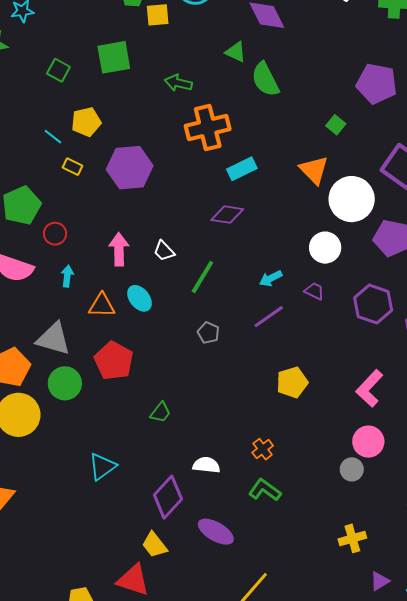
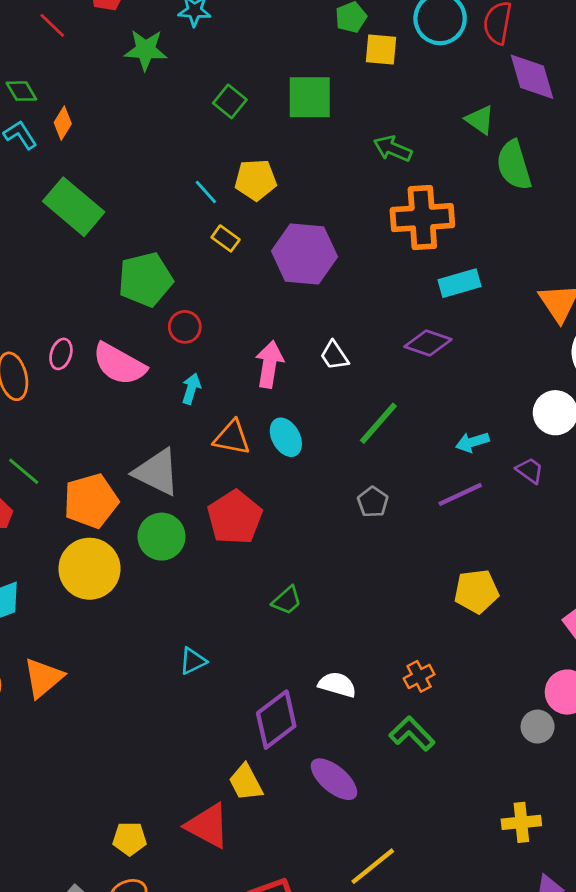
white trapezoid: (164, 251) -> (334, 355), moved
cyan triangle: (102, 466) -> (193, 661), size x0.7

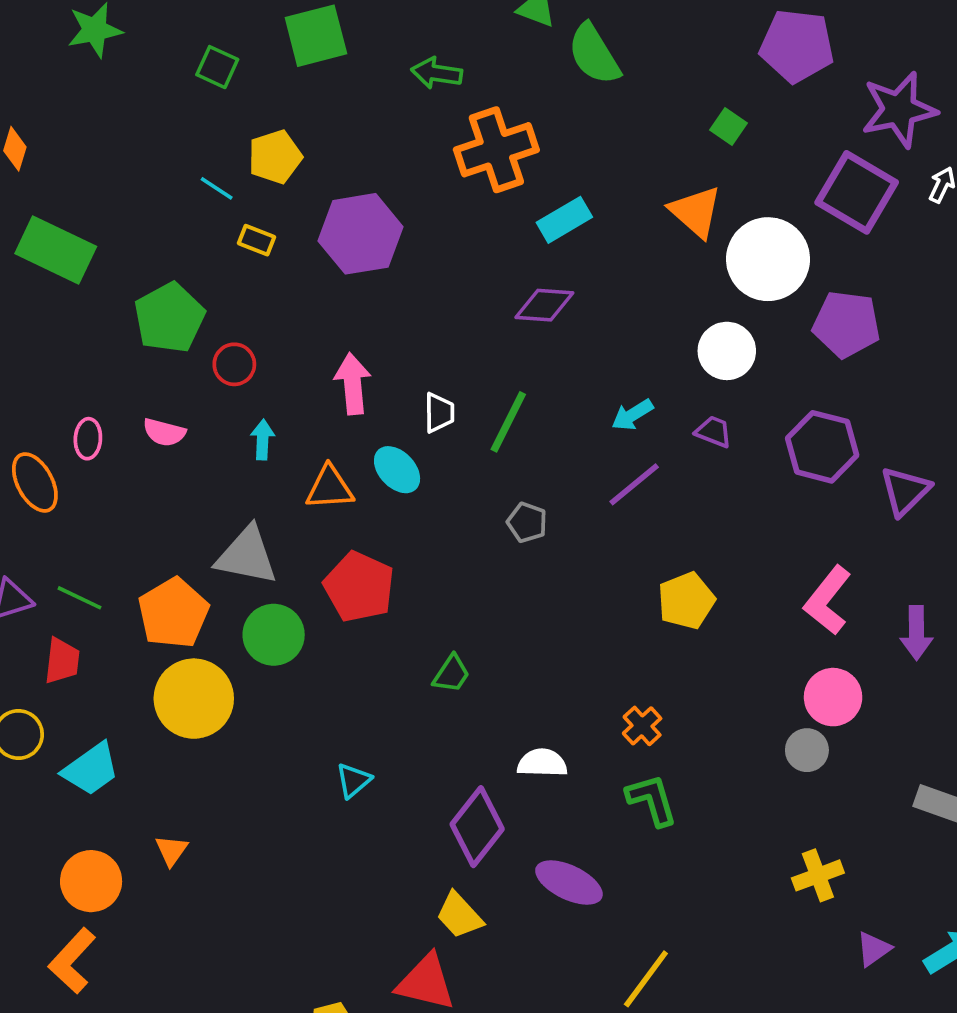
white trapezoid: (334, 355) -> (439, 413), moved, turned -132
pink semicircle: (119, 364) -> (164, 432), size x0.6
orange triangle: (43, 678) -> (172, 850), size x0.6
green L-shape: (412, 734) -> (652, 800), turned 42

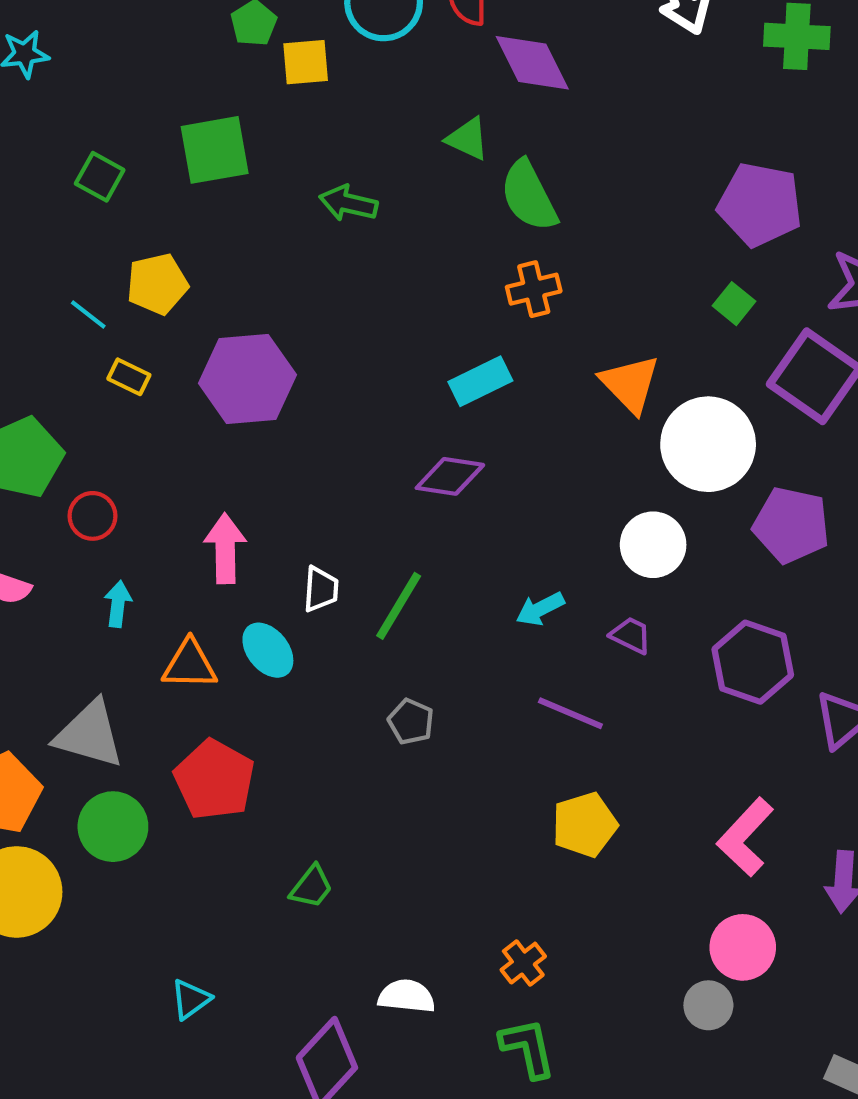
green square: (729, 127) -> (734, 304), moved
orange cross: (496, 150) -> (534, 289), moved, size x0.6
purple line: (634, 484) -> (570, 713), moved, turned 58

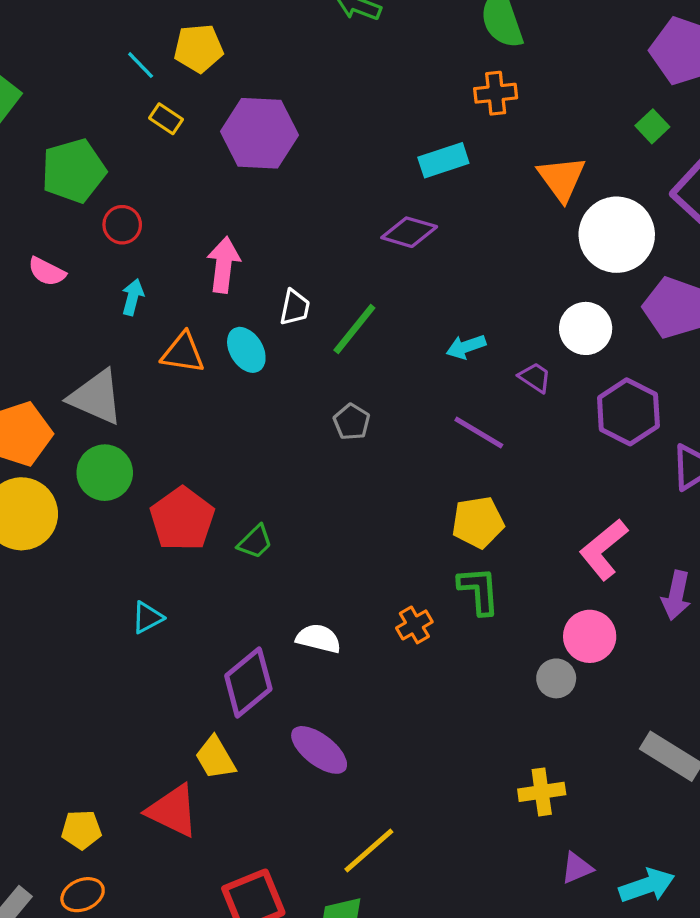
white circle: (653, 545) -> (586, 328), moved
red pentagon: (214, 780) -> (182, 519), moved
green L-shape: (528, 1048) -> (479, 590), moved

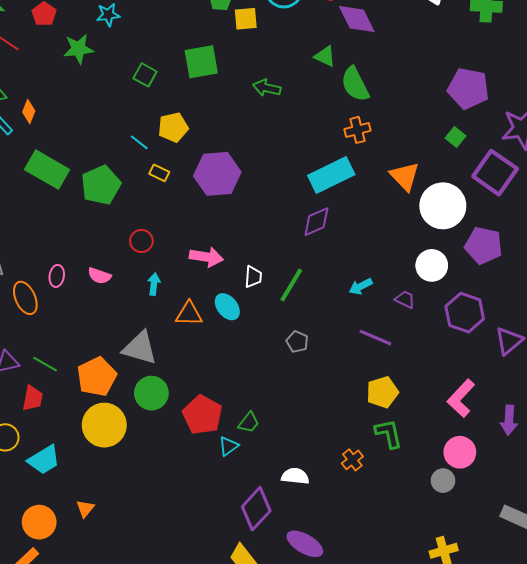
cyan rectangle: (443, 160) -> (331, 175), size x1.5
green pentagon: (74, 171) -> (101, 185), moved
purple diamond: (409, 232) -> (316, 222), turned -32
pink arrow: (224, 265) -> (206, 257), turned 100
cyan triangle: (147, 617) -> (228, 446), moved

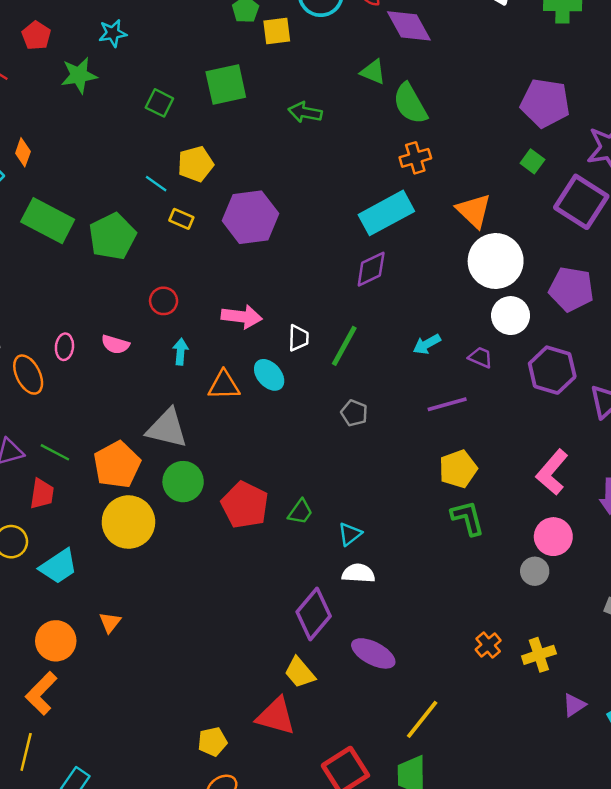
white circle: (443, 206) -> (496, 261), moved
purple line: (375, 338) -> (447, 404), turned -36
cyan triangle: (228, 446) -> (350, 534), moved
orange cross: (352, 460) -> (488, 645), moved

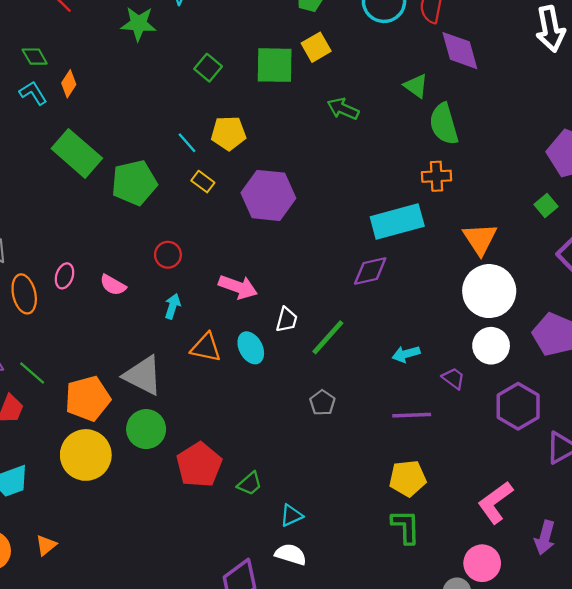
yellow square: (277, 31) -> (316, 47), moved, turned -36

